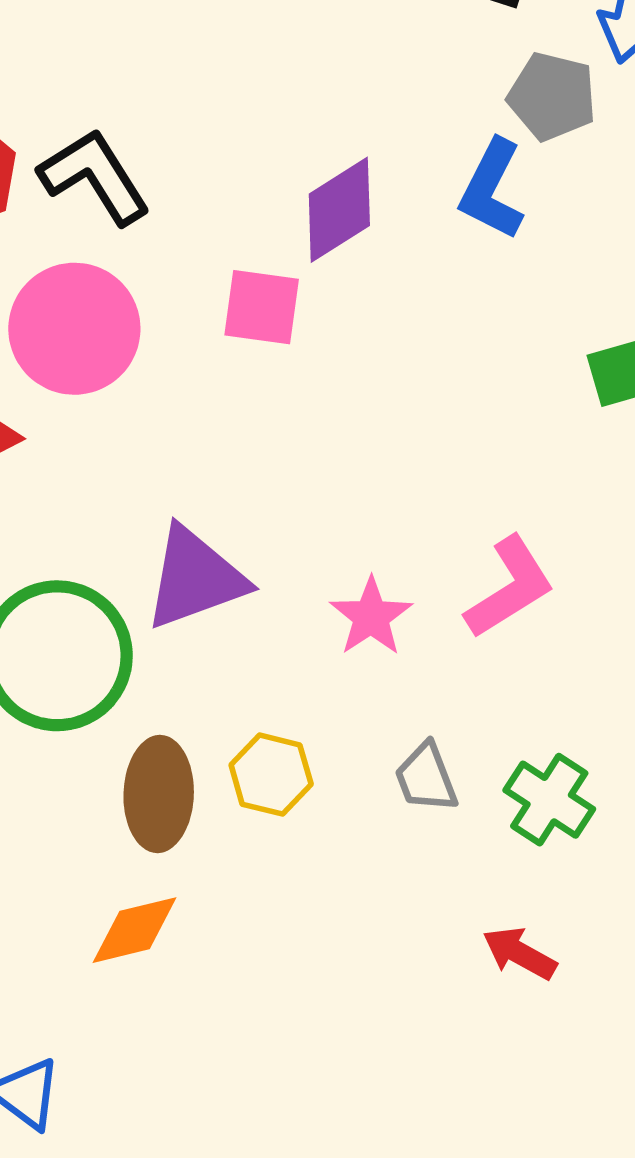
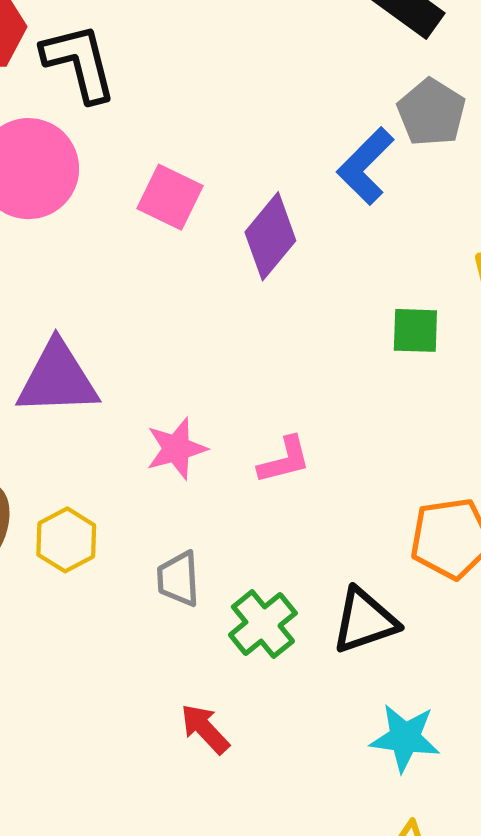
purple diamond: (339, 210) -> (270, 236), moved, turned -36
pink L-shape: (510, 587) -> (284, 460), size x0.7

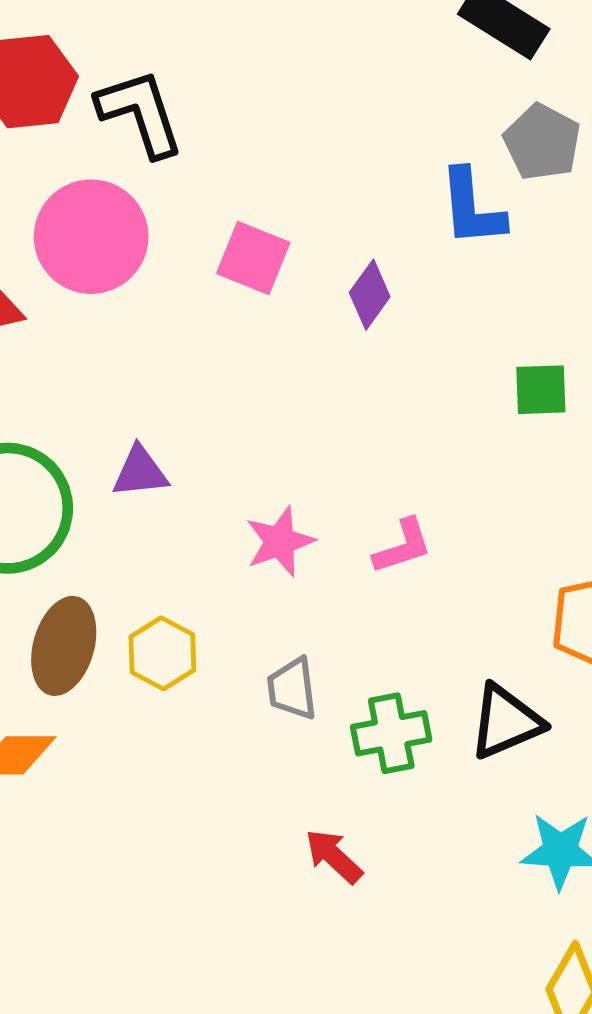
blue L-shape: (366, 166) -> (472, 208), turned -46
purple diamond: (270, 236) -> (370, 295), size x0.7
purple triangle: (57, 379) -> (140, 472), size x0.6
green cross: (263, 624) -> (391, 733), turned 32

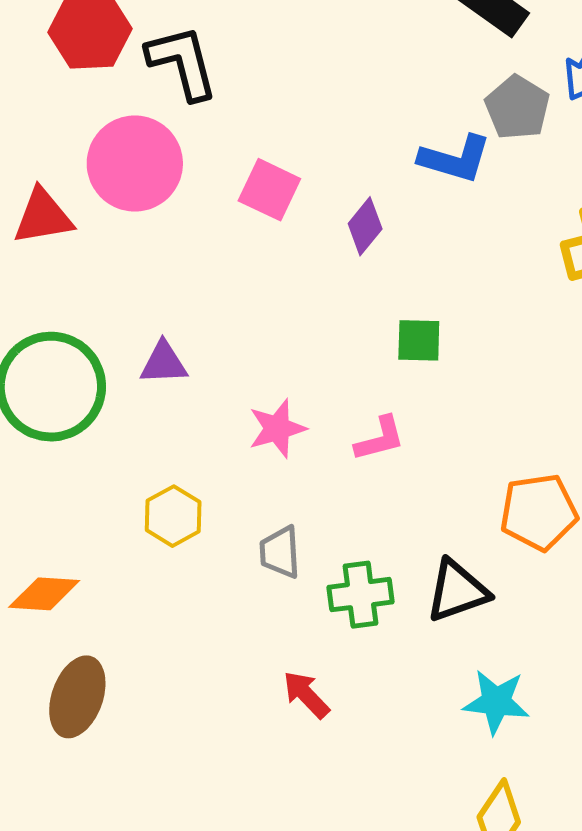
blue L-shape: (472, 208) -> (455, 159), turned -72
green square: (541, 390) -> (419, 340), moved
brown ellipse: (64, 646) -> (77, 697), moved

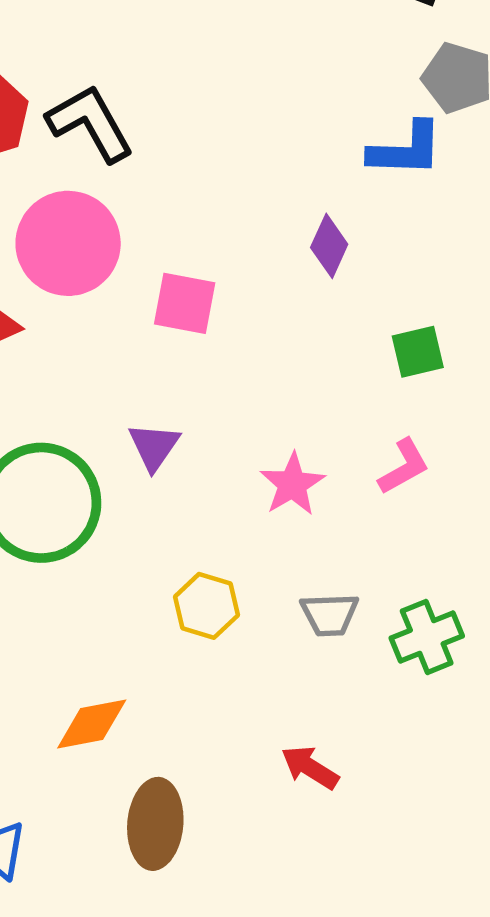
pink square: (269, 190) -> (185, 303), moved
purple triangle: (164, 363) -> (154, 446), turned -38
gray trapezoid: (280, 552) -> (330, 615), turned -74
red arrow: (306, 695) -> (310, 767), moved

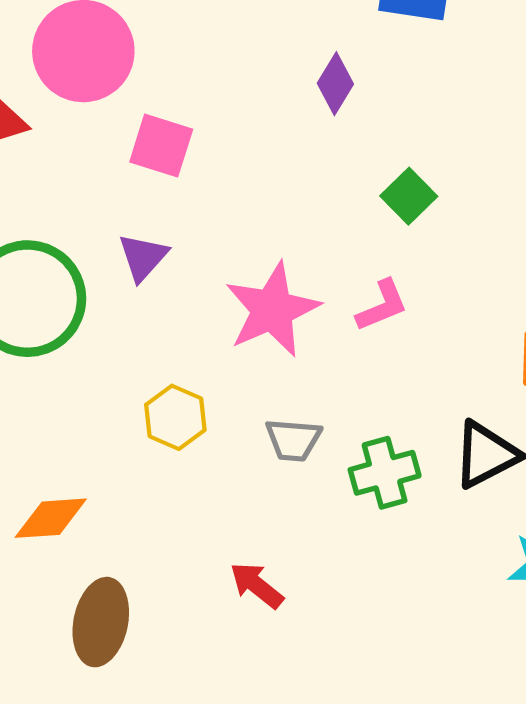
pink square: (185, 303) -> (161, 146), moved
green square: (418, 352) -> (409, 196), turned -38
pink star: (292, 484) -> (272, 310), size x1.5

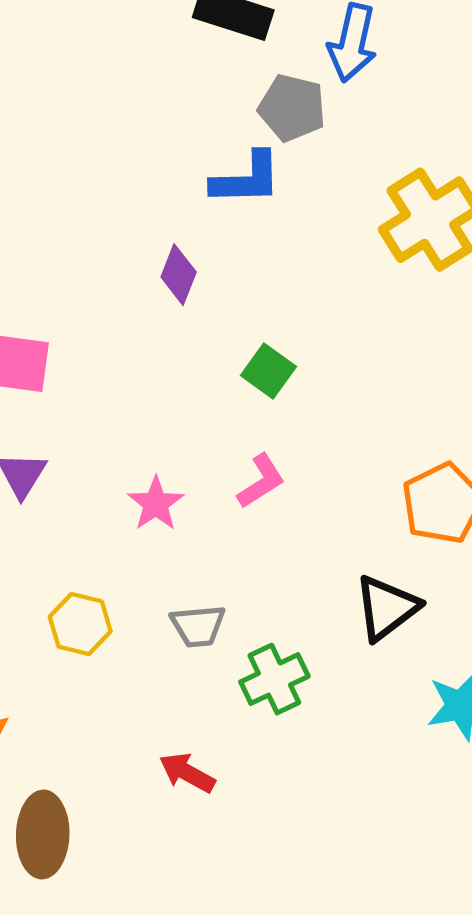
pink star: (272, 310) -> (156, 504), size x0.6
green cross: (385, 473) -> (274, 679), moved

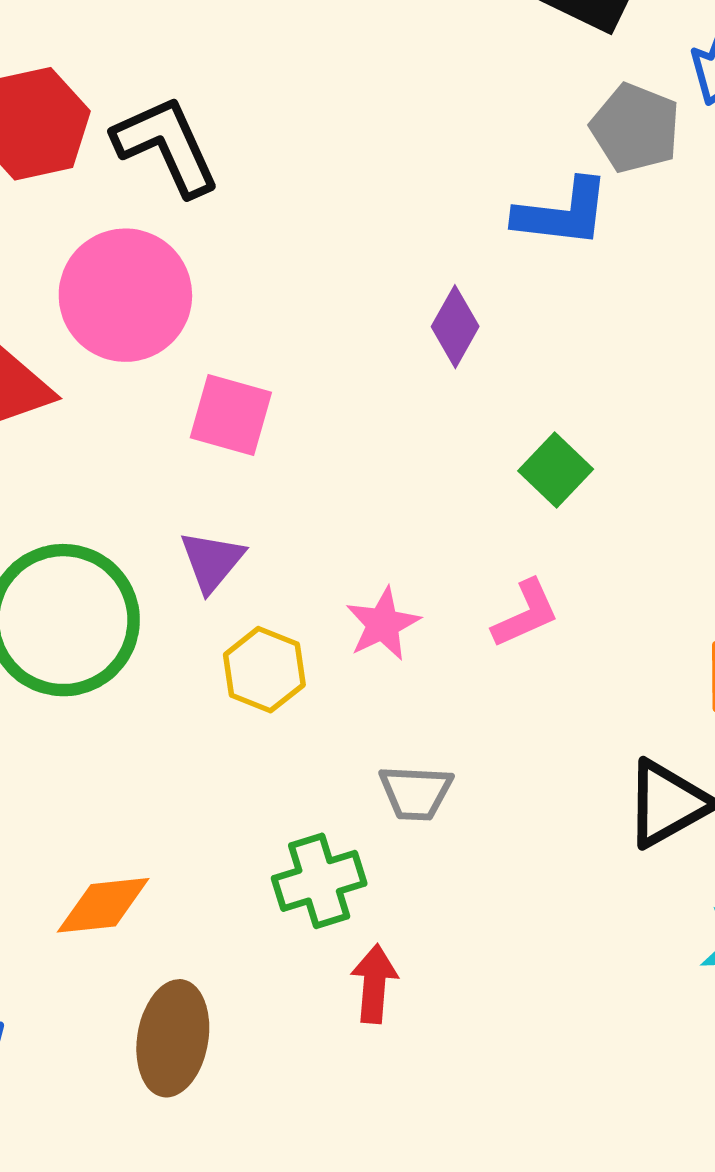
yellow hexagon: (80, 624) -> (264, 670), moved
green cross: (274, 679) -> (319, 881), moved
red arrow: (187, 773) -> (374, 984), turned 58

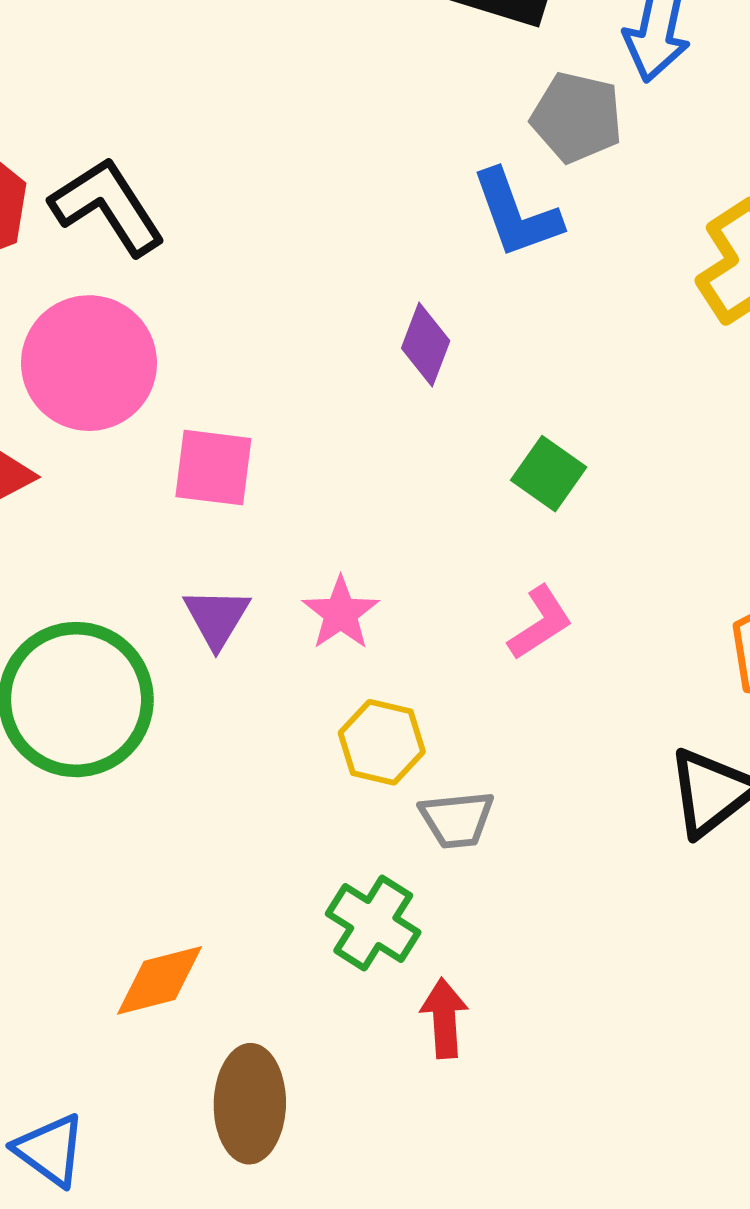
blue L-shape: (562, 213) -> (516, 214), turned 72
pink star: (383, 624) -> (341, 613), moved
yellow hexagon: (264, 670) -> (382, 742), moved
green cross: (319, 881) -> (373, 923), turned -32

